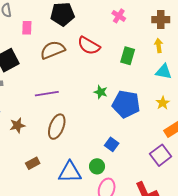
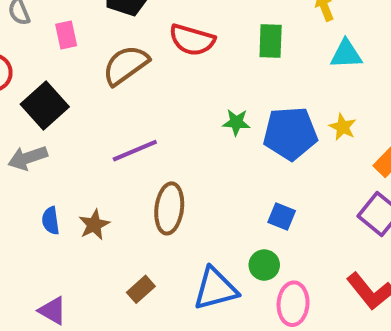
yellow star: (163, 103) -> (343, 127), moved

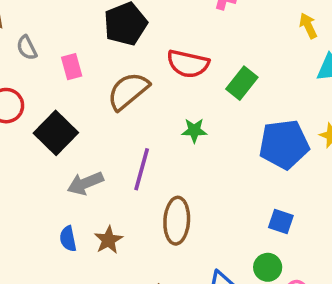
green rectangle: (271, 41) -> (242, 83), moved, turned 40
green star: (236, 122) -> (194, 130), moved
purple line: (135, 151) -> (142, 169), turned -48
gray arrow: (28, 158) -> (85, 183), moved

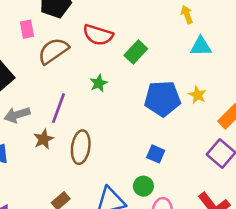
pink rectangle: (72, 67) -> (27, 29), moved
green star: (194, 130) -> (99, 83), turned -30
brown star: (108, 240) -> (44, 139), moved

